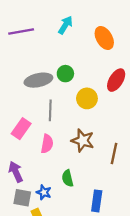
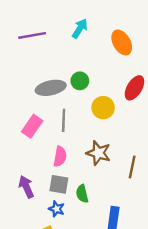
pink rectangle: (21, 129) -> (32, 126), moved
gray square: (22, 198) -> (59, 184), moved

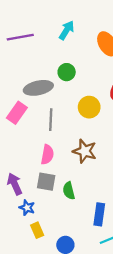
green circle: (80, 81) -> (67, 72), moved
pink rectangle: (32, 126) -> (17, 113), moved
blue star: (57, 209) -> (27, 208), moved

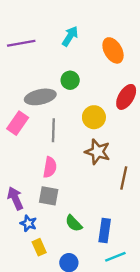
brown star: (85, 151) -> (98, 152), moved
green semicircle: (69, 191) -> (74, 223), moved, turned -30

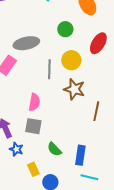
green circle: (70, 80) -> (65, 29), moved
gray line: (53, 130) -> (49, 69), moved
yellow rectangle: (39, 247) -> (33, 169), moved
cyan line: (115, 257) -> (89, 177), turned 36

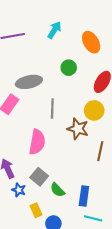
yellow circle: (71, 60) -> (94, 110), moved
pink semicircle: (34, 102) -> (37, 142), size x1.4
gray square: (33, 126) -> (39, 177), moved, turned 30

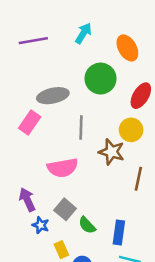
green circle: (69, 68) -> (101, 79), size x1.6
pink semicircle: (37, 142) -> (63, 168), turned 70

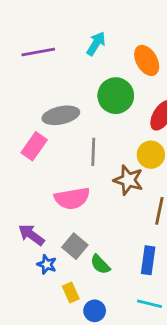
purple arrow: (27, 200) -> (31, 235), turned -30
blue rectangle: (119, 233) -> (148, 260), moved

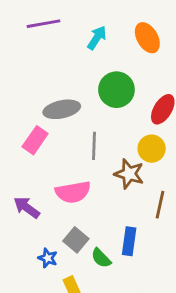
purple line: (38, 52) -> (44, 24), moved
orange ellipse: (147, 60) -> (147, 38), moved
purple arrow: (31, 235) -> (27, 208), moved
blue rectangle: (148, 260) -> (129, 241), moved

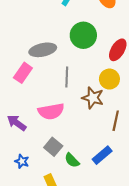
blue rectangle: (129, 241) -> (102, 155), moved, turned 42
blue star: (48, 258) -> (22, 161), moved

